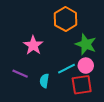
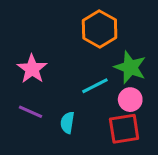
pink star: (33, 45) -> (32, 69), moved
cyan line: (67, 69) -> (95, 86), moved

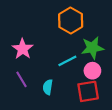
green star: (130, 67) -> (92, 48), turned -30
purple line: (31, 112) -> (22, 79), turned 35

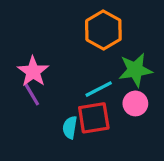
purple line: (22, 79) -> (31, 94), moved
red square: (88, 91) -> (94, 118), moved

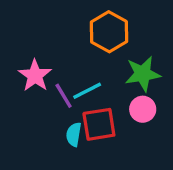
cyan line: (99, 89) -> (87, 91), moved
purple line: (31, 94) -> (64, 96), moved

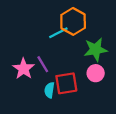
pink star: (35, 76) -> (24, 69), moved
cyan line: (87, 91) -> (58, 33), moved

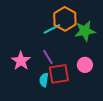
green star: (96, 50) -> (85, 31), moved
purple line: (43, 64) -> (48, 57), moved

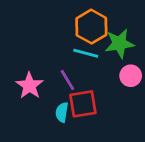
cyan line: (52, 29) -> (86, 53), moved, turned 42
pink circle: (85, 65) -> (131, 76), moved

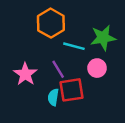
orange hexagon: (91, 27) -> (51, 23), moved
pink circle: (131, 76) -> (97, 68), moved

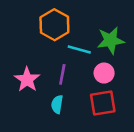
purple line: (58, 69) -> (62, 74), turned 42
red square: (71, 90) -> (103, 103), moved

